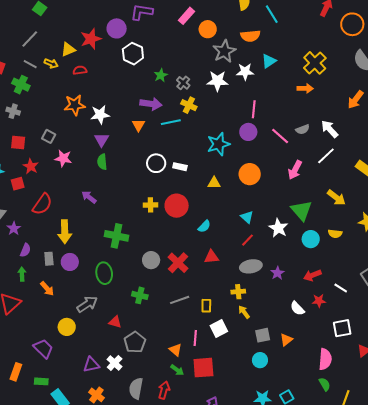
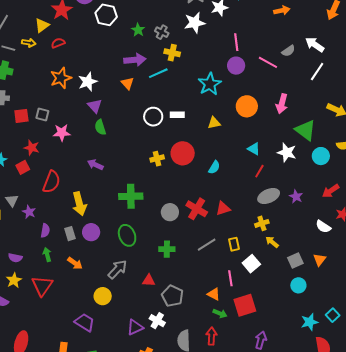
red square: (18, 143) -> (21, 116), moved
pink arrow: (295, 170) -> (282, 104), moved
red triangle: (211, 257) -> (223, 209), moved

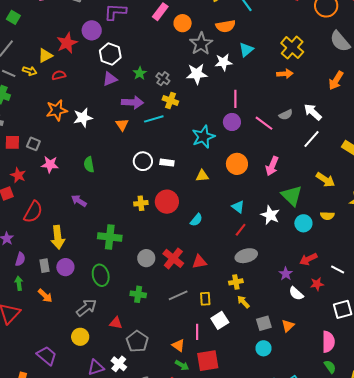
purple triangle: (95, 106) -> (110, 79), moved, turned 42
purple star: (296, 197) -> (286, 274), moved
yellow circle: (103, 296) -> (80, 337), moved

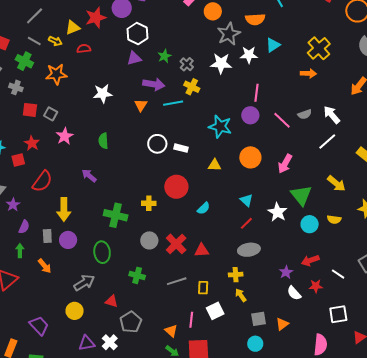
orange star: (57, 110) -> (56, 74), moved
cyan star: (203, 137) -> (220, 127), turned 30
pink star: (50, 164) -> (65, 136), turned 30
yellow cross: (141, 203) -> (149, 203), moved

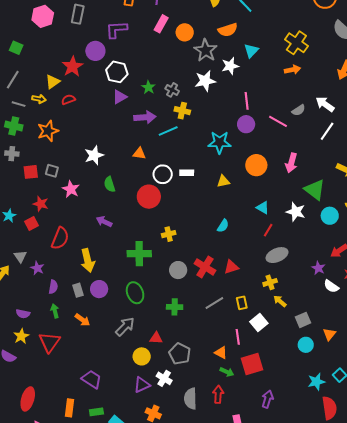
white star: (103, 94) -> (94, 155), moved
orange triangle: (141, 105) -> (139, 154), moved, turned -40
red circle: (176, 187) -> (149, 197), moved
yellow circle: (75, 311) -> (142, 356), moved
orange triangle: (282, 324) -> (329, 334), moved

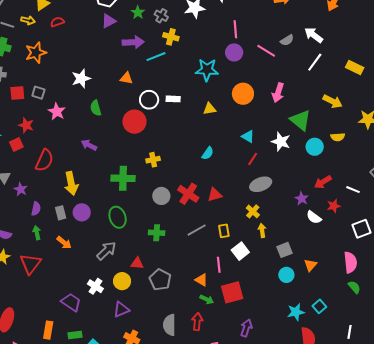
yellow cross: (270, 282) -> (253, 211), turned -32
yellow arrow: (280, 301) -> (262, 230), turned 40
white cross: (164, 378) -> (95, 286), moved

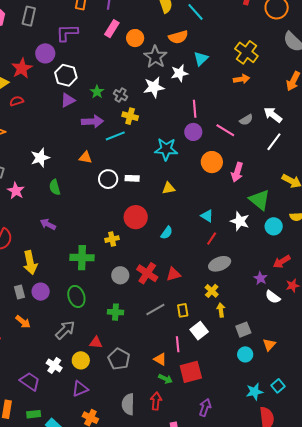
orange circle: (243, 94) -> (212, 162), moved
red circle: (134, 122) -> (136, 217), moved

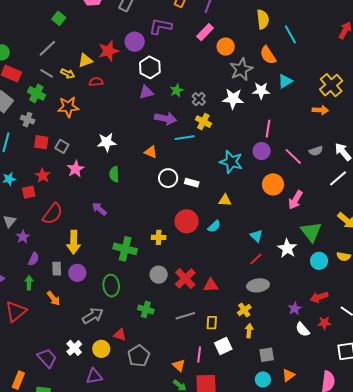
orange semicircle: (178, 37) -> (268, 55), turned 60
cyan semicircle: (167, 233) -> (214, 226), moved

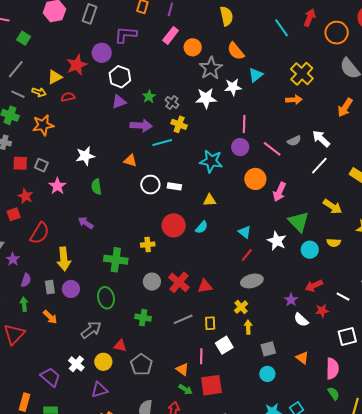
cyan line: (290, 34) -> (282, 28), moved
orange triangle: (288, 375) -> (302, 358), moved, turned -40

